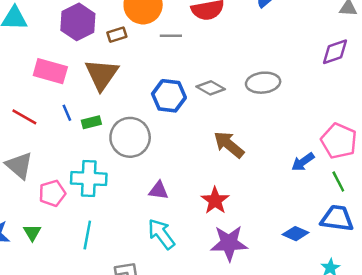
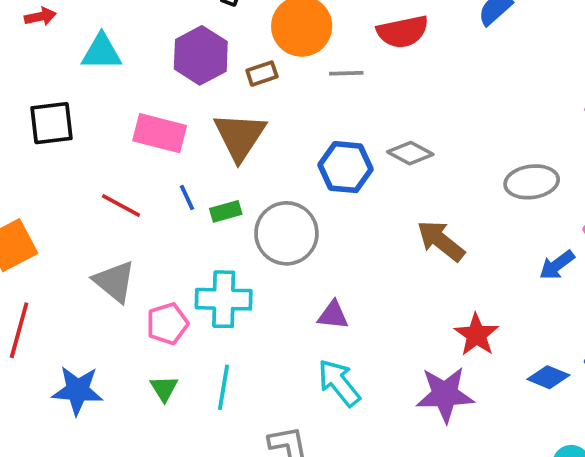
gray ellipse: (263, 83) -> (532, 182), moved
red star: (215, 201) -> (476, 335), moved
green triangle: (32, 232) -> (164, 388), moved

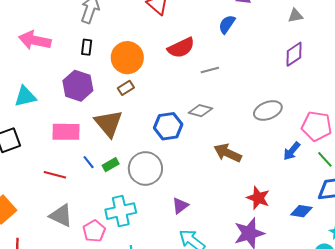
gray line: (346, 73) -> (210, 70), moved
brown rectangle: (262, 74) -> (126, 88), moved
purple triangle: (333, 315) -> (180, 206), turned -30

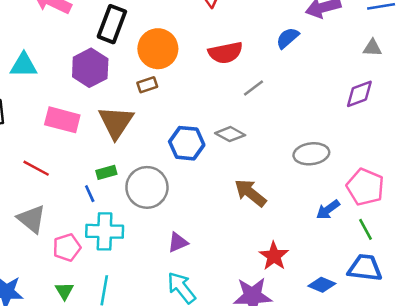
black rectangle: (87, 47) -> (112, 24), size x1.8
gray line: (210, 70) -> (253, 88), turned -36
blue line: (89, 162) -> (90, 194), moved

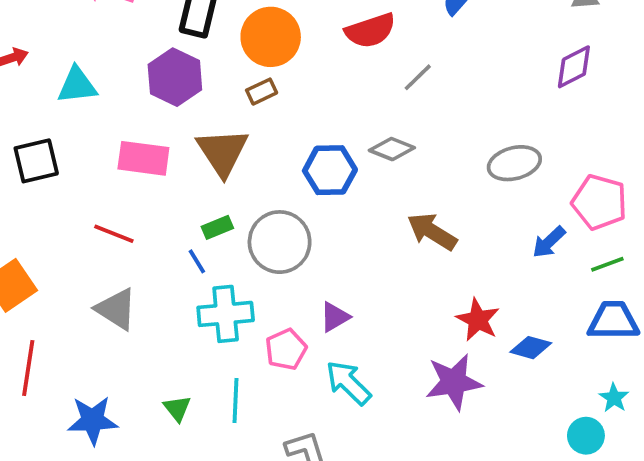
green line: (366, 229) -> (607, 264), turned -75
pink pentagon: (67, 247) -> (286, 349), moved
blue diamond: (322, 285) -> (531, 348), moved

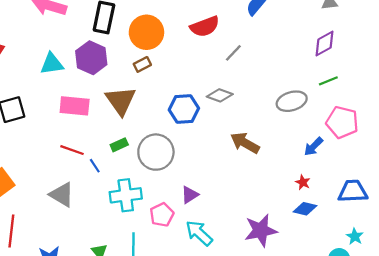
cyan triangle: (77, 85) -> (52, 64), moved
red line: (114, 234) -> (72, 150), moved
blue line: (197, 261) -> (95, 166), moved
green line: (607, 264) -> (328, 81), moved
red star: (478, 320) -> (303, 182), moved, size x0.6

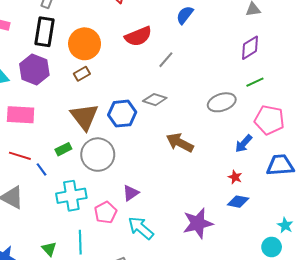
brown triangle: (121, 101) -> (84, 117), moved
blue trapezoid: (353, 191) -> (280, 165), moved

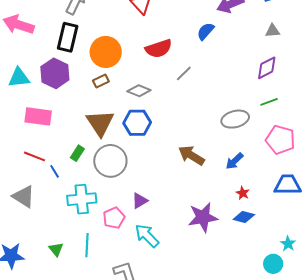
gray diamond: (155, 100) -> (139, 91), moved
blue arrow: (244, 144) -> (234, 161), moved
green rectangle: (63, 149) -> (77, 153), turned -35
purple star: (198, 223) -> (203, 217), moved

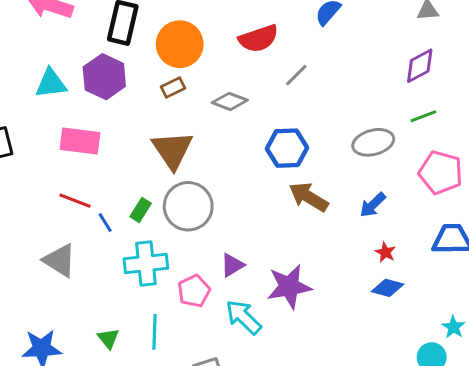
blue hexagon: (137, 123) -> (287, 148), moved
green rectangle: (77, 153) -> (141, 210), moved
purple star: (203, 217) -> (289, 287), moved

